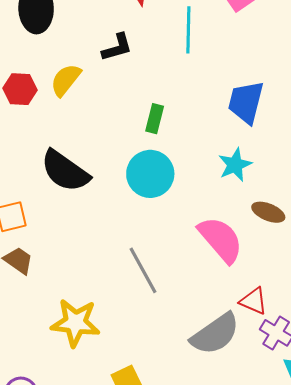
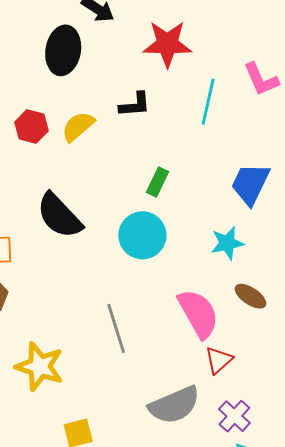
red triangle: (254, 301) -> (219, 360), moved, turned 44

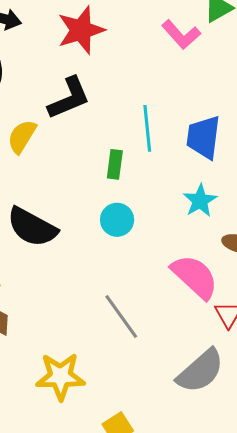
cyan line: (208, 102) -> (147, 128), moved
black L-shape: (135, 105) -> (69, 98), size x1.4
cyan circle: (142, 235) -> (117, 220), size x0.7

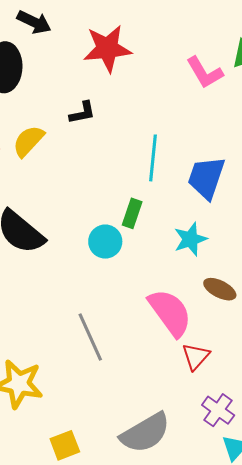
black L-shape: (69, 98) -> (82, 113), size x0.6
green rectangle: (115, 164) -> (132, 213), moved
gray semicircle: (200, 371) -> (145, 433), moved

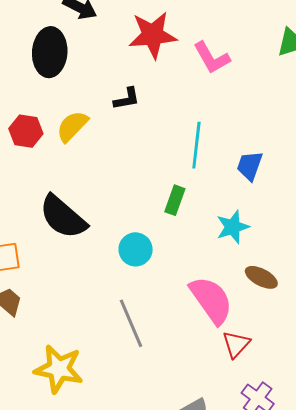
pink L-shape: (205, 73) -> (212, 58), moved
blue trapezoid: (206, 178) -> (250, 166), size x0.7
cyan circle: (105, 242) -> (136, 249), moved

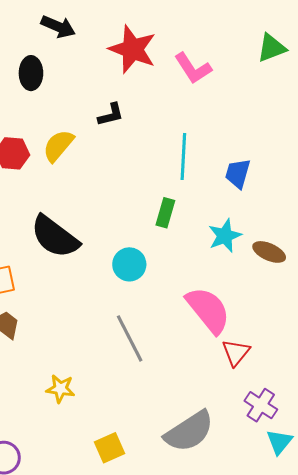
red star: (153, 35) -> (133, 49), turned 30
black ellipse: (50, 52) -> (31, 73), size x0.7
brown ellipse: (261, 277) -> (269, 252), moved
yellow star: (59, 369) -> (60, 389), size x0.6

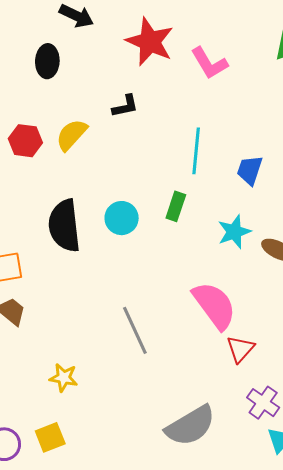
black semicircle: (55, 237) -> (64, 226), turned 44
cyan circle: (129, 264) -> (122, 218), moved
yellow square: (110, 448) -> (50, 437), moved

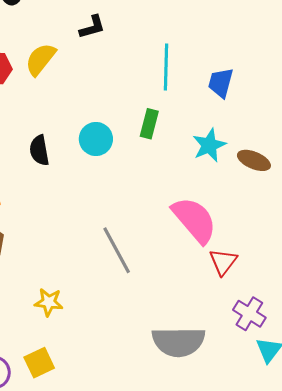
black semicircle: (64, 226) -> (39, 150), size x0.6
gray semicircle: (190, 426) -> (178, 342), turned 34

